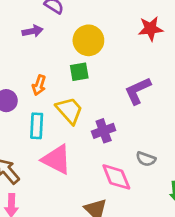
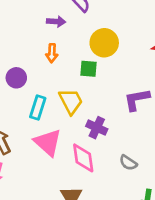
orange arrow: (39, 85) -> (52, 53), moved, turned -30
purple cross: (104, 131) -> (97, 128), turned 30
pink diamond: (116, 177) -> (83, 158), moved

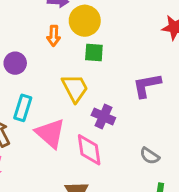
yellow circle: (104, 43) -> (85, 21), moved
cyan rectangle: (38, 108) -> (23, 108), moved
gray semicircle: (128, 163) -> (150, 156), moved

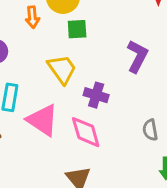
purple L-shape: (147, 85) -> (137, 56), turned 136
gray semicircle: (150, 156) -> (150, 130), turned 54

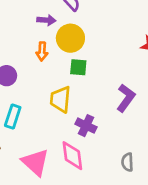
yellow trapezoid: (62, 69) -> (60, 99), turned -148
pink triangle: (42, 120) -> (35, 162), moved

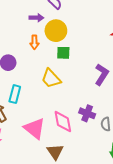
yellow trapezoid: (60, 99) -> (51, 79), turned -45
purple cross: (86, 126) -> (87, 113), moved

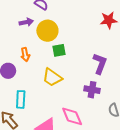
orange arrow: (34, 42) -> (25, 55), moved
purple cross: (87, 113) -> (92, 90), moved

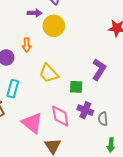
green square: (59, 50) -> (76, 87), moved
purple cross: (92, 90) -> (85, 110), moved

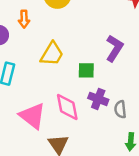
yellow trapezoid: (49, 73) -> (52, 54), turned -105

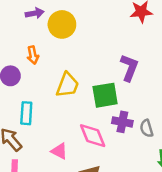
green square: (86, 70) -> (105, 95), size x1.5
pink triangle: (32, 116) -> (59, 151), size x0.6

